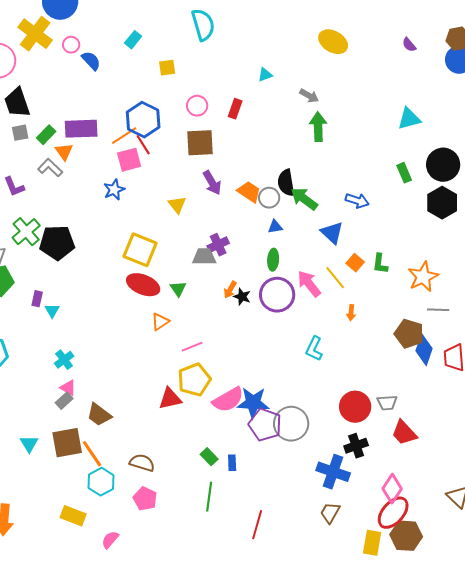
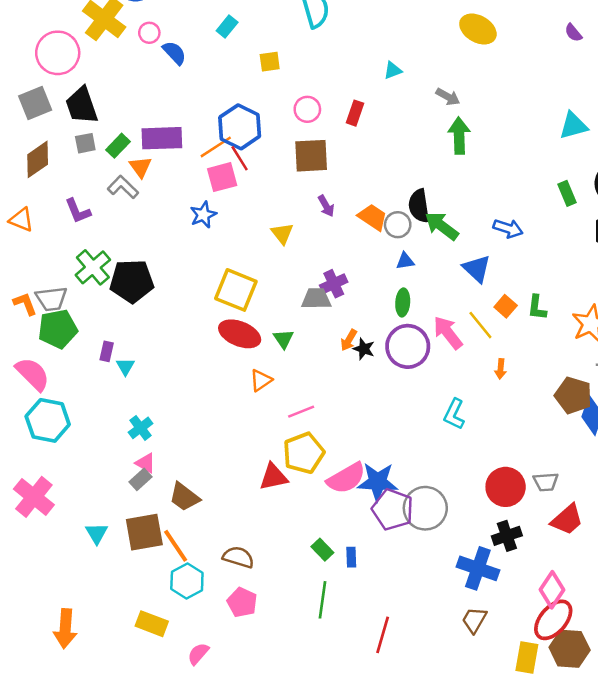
purple arrow: (212, 183) -> (326, 206), size x0.7
red trapezoid: (404, 433) -> (567, 520), turned -88

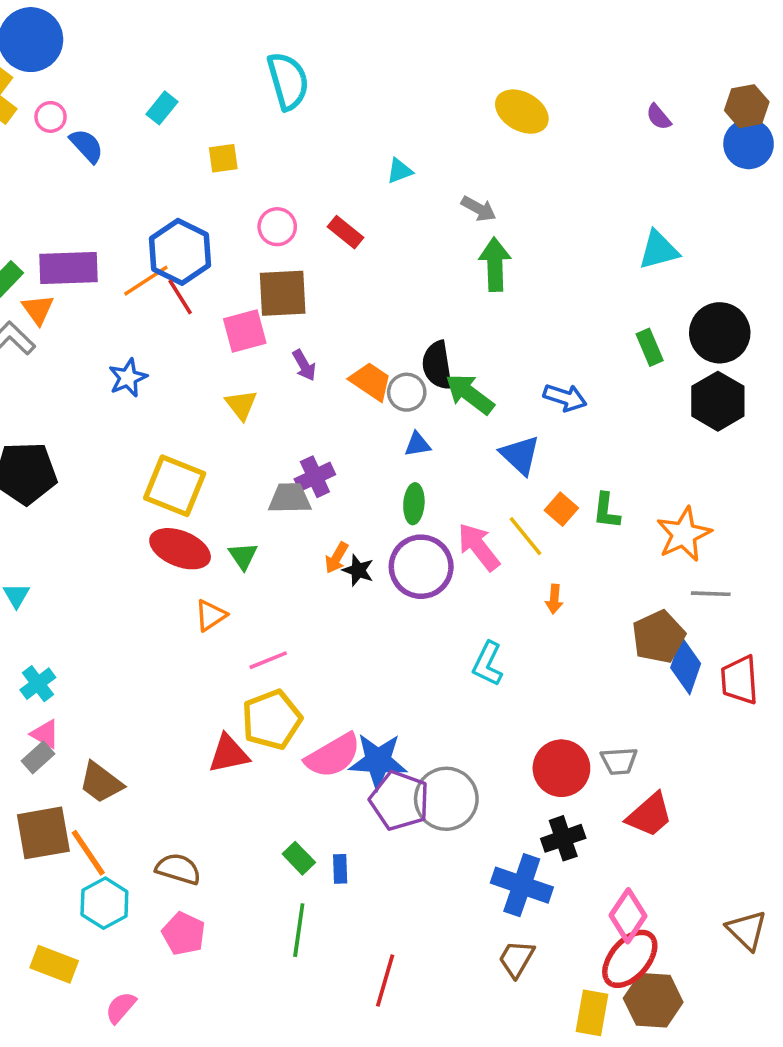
red rectangle: (355, 113) -> (346, 232), turned -70
pink square: (222, 177) -> (245, 331), moved
brown pentagon: (573, 395) -> (659, 637), turned 30

